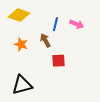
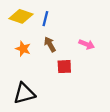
blue line: (55, 24) -> (45, 19), moved
pink arrow: (77, 24) -> (87, 44), moved

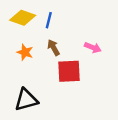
red square: (64, 67) -> (69, 71), size x1.5

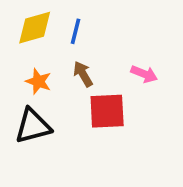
yellow diamond: (23, 18) -> (35, 28), turned -35
black triangle: (26, 100) -> (33, 126), moved

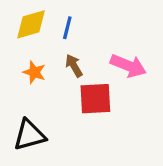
pink arrow: (144, 74) -> (128, 66), size x1.5
black triangle: (33, 126) -> (29, 135), moved

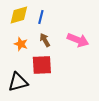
red square: (95, 99) -> (42, 65), moved

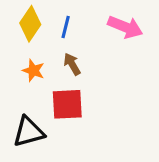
yellow diamond: (19, 15) -> (30, 24), turned -40
pink arrow: (78, 40) -> (125, 27), moved

